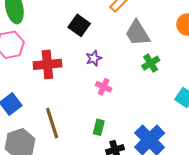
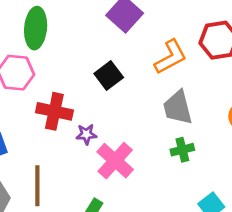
purple star: (94, 58) -> (86, 134), moved
pink cross: (104, 87) -> (115, 161), size x1.8

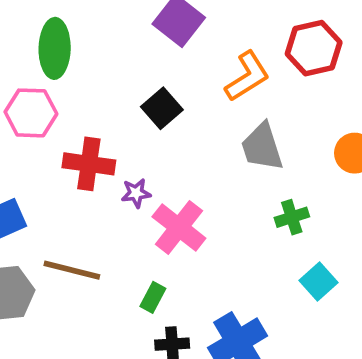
green cross: (182, 150) -> (292, 217), moved
brown line: (37, 186) -> (72, 270), turned -72

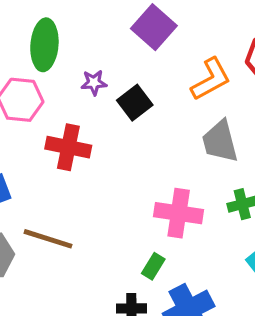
purple star: (136, 193) -> (94, 83), moved
pink cross: (179, 227) -> (179, 213), moved, turned -33
green rectangle: (153, 297) -> (153, 266), moved

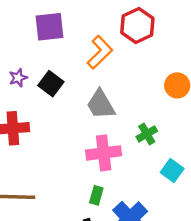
purple square: (154, 27) -> (49, 27), turned -32
gray trapezoid: (220, 141) -> (101, 104), moved

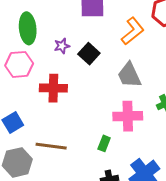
green rectangle: (96, 195) -> (104, 143), moved

